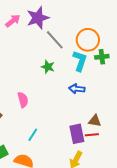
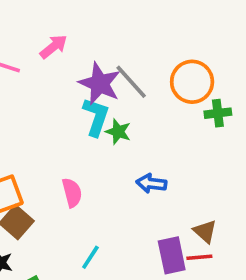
purple star: (38, 18) -> (100, 84), moved, turned -30
cyan L-shape: (80, 61) -> (96, 117), moved
blue arrow: (77, 89) -> (151, 183), moved
brown triangle: (95, 121) -> (205, 231), turned 32

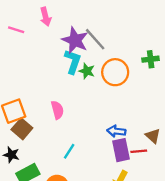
pink arrow: (54, 47) -> (46, 17), turned 114
orange circle: (192, 82) -> (115, 72), moved
blue arrow: (151, 183) -> (116, 131), moved
brown triangle: (205, 231) -> (153, 136), moved

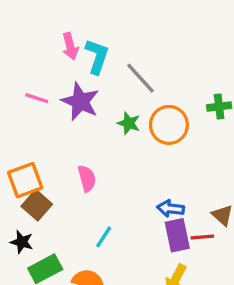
pink line: (16, 30) -> (37, 98), moved
purple star: (75, 40) -> (80, 101), moved
cyan L-shape: (73, 62) -> (97, 56), moved

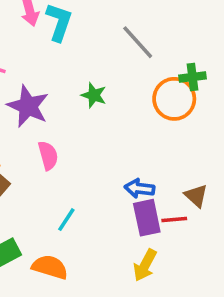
gray line: (140, 78) -> (138, 42), moved
purple star: (80, 101) -> (28, 106), moved
orange circle: (169, 125) -> (174, 99), moved

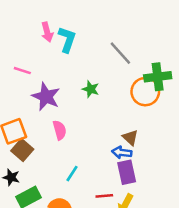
green cross: (193, 77) -> (158, 77), size x1.5
brown triangle: (196, 196) -> (130, 138), moved
red line: (174, 220) -> (104, 196), moved

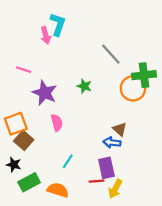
cyan L-shape: (67, 40) -> (58, 24), moved
purple rectangle: (127, 172) -> (106, 168), moved

